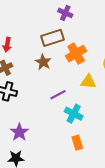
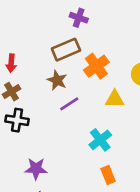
purple line: (58, 95) -> (69, 104), moved
cyan cross: (74, 114) -> (100, 140), turned 30
purple star: (19, 132) -> (36, 169), turned -30

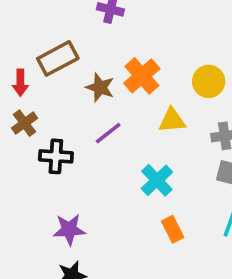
brown rectangle: (66, 50) -> (58, 58), moved
brown star: (57, 80) -> (100, 87), moved
black cross: (17, 120) -> (56, 156), moved

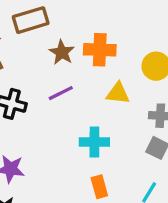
orange cross: (142, 76) -> (100, 50), turned 32
cyan cross: (157, 180) -> (94, 142), turned 32

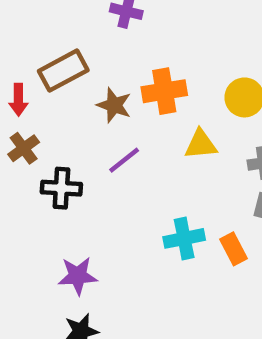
cyan cross: (94, 142) -> (184, 238), moved
orange rectangle: (99, 187) -> (234, 249), moved

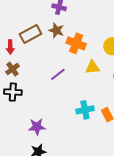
orange cross: (164, 91) -> (76, 43), turned 30
brown star: (114, 105) -> (56, 30), moved
black cross: (61, 188) -> (13, 92), moved

